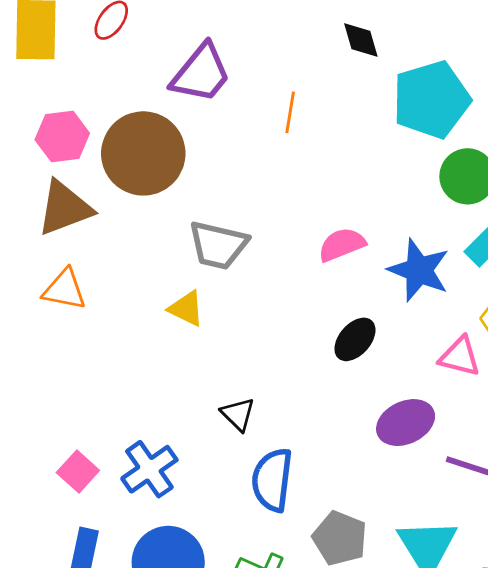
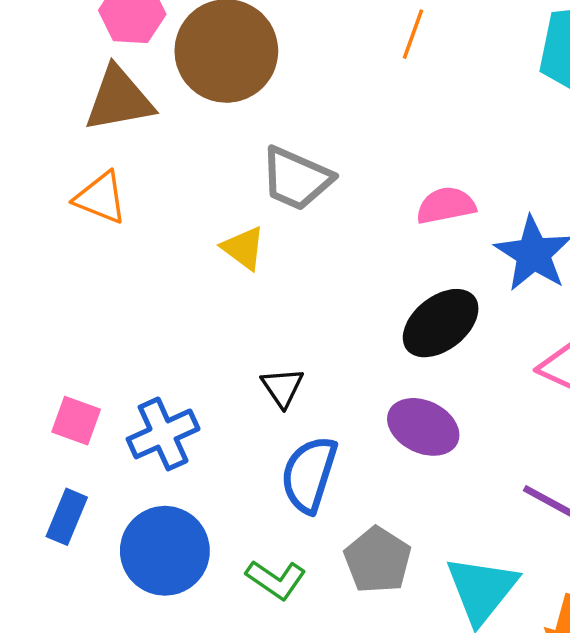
black ellipse: (355, 339) -> (441, 323), size x1.4
purple ellipse: (406, 423) -> (423, 427), moved, turned 40
pink square: (78, 471) -> (76, 421), turned -33

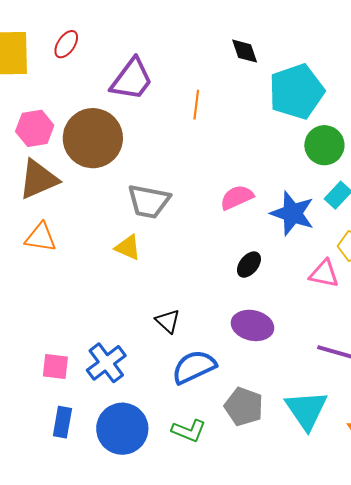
black ellipse: (441, 323) -> (249, 265), size x0.6
blue semicircle: (309, 474) -> (194, 367), turned 60

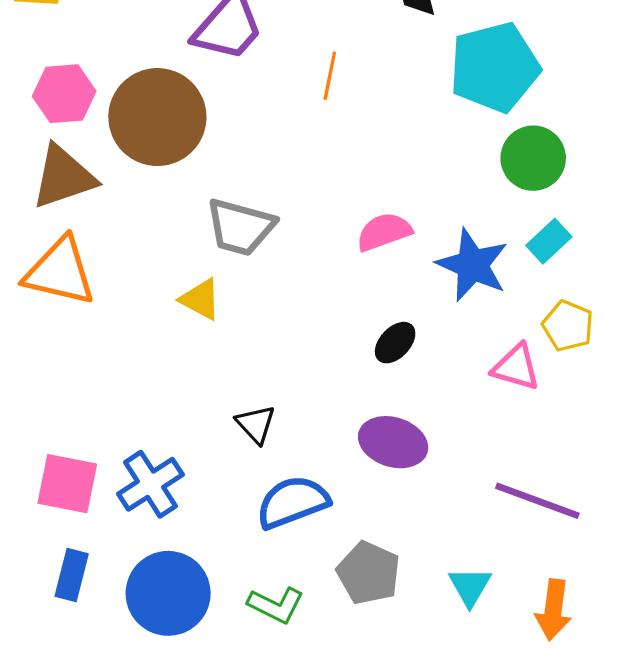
orange triangle: (41, 237) -> (60, 272), size x1.4
pink square: (55, 366) -> (67, 484), size x1.4
cyan triangle: (306, 410) -> (470, 586), size x0.6

